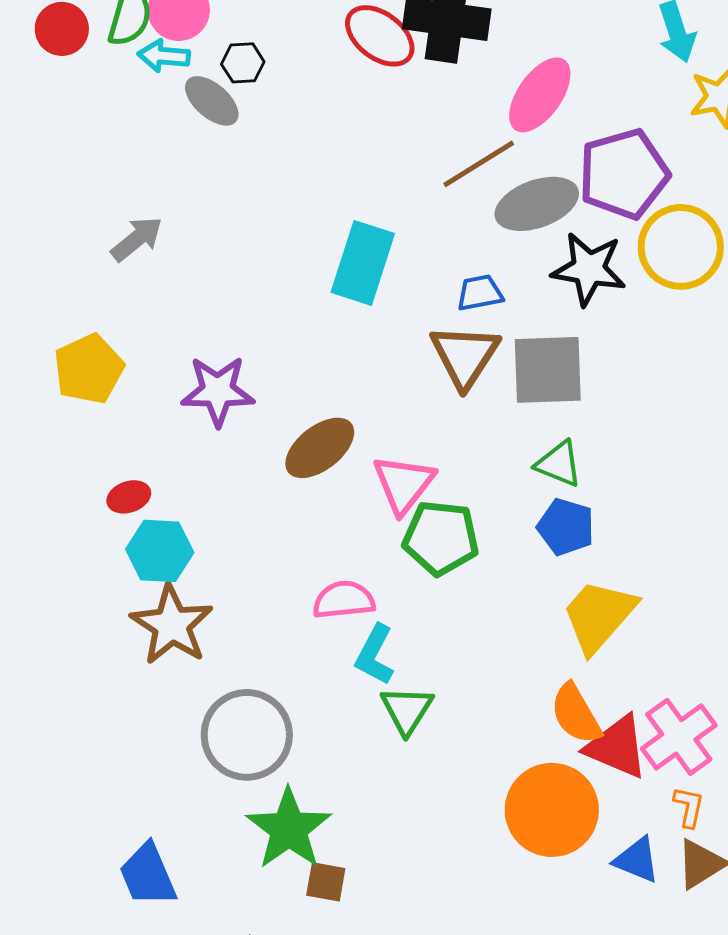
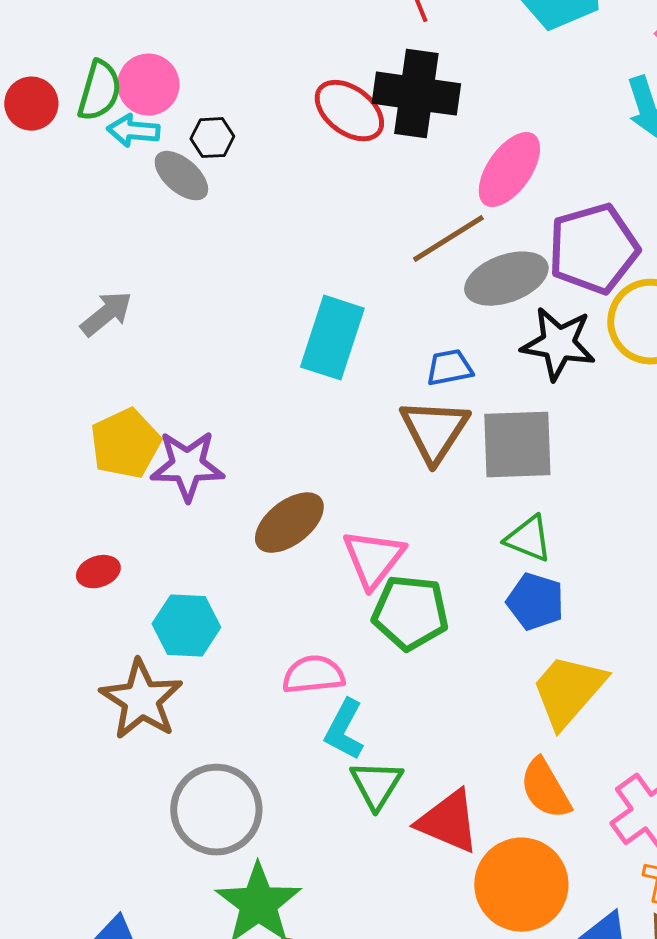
yellow pentagon: (89, 369) -> (125, 444), moved
cyan hexagon: (160, 551) -> (186, 626), moved
red triangle: (617, 747) -> (448, 822), moved

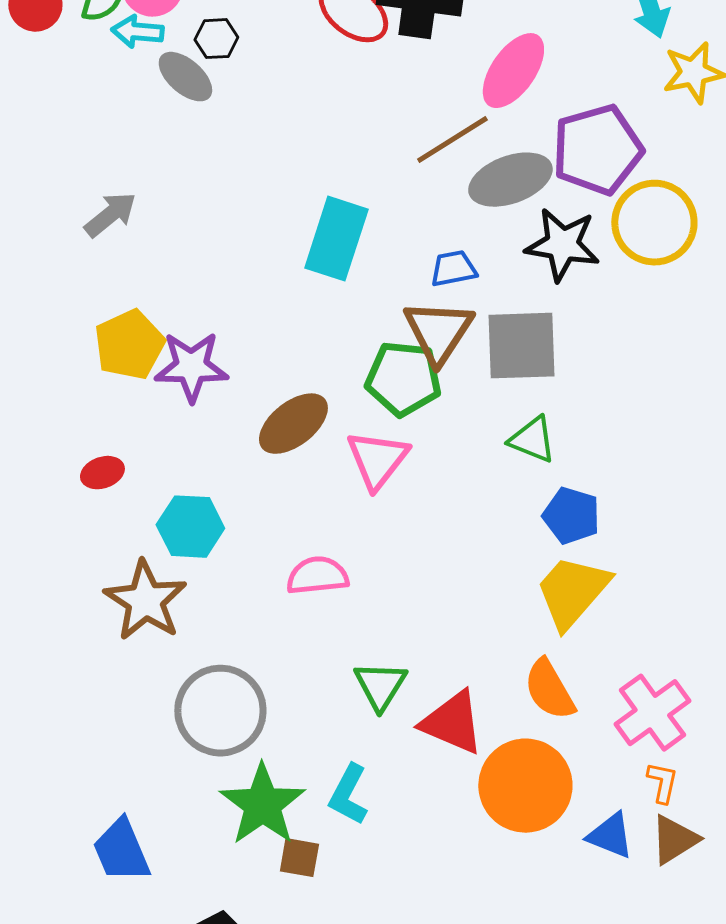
blue pentagon: (535, 602) -> (571, 516), moved
green pentagon: (410, 613) -> (403, 379), moved
cyan L-shape: (344, 730) -> (348, 795), moved

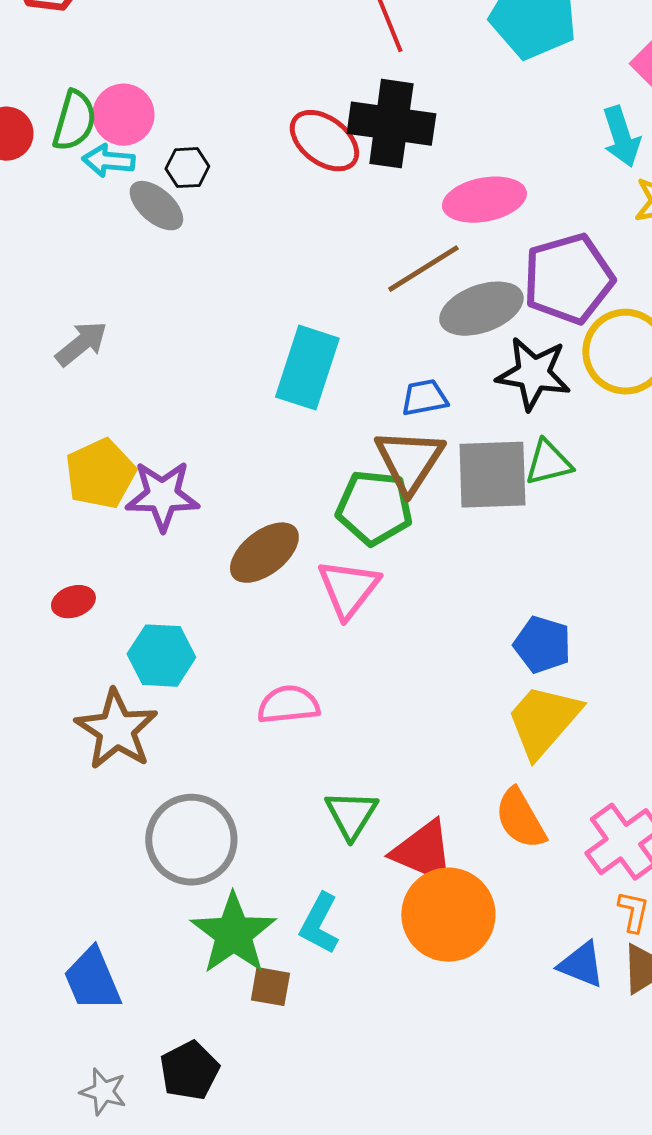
pink ellipse: (513, 71) -> (484, 200), turned 44
green triangle: (532, 440) -> (548, 463), moved, turned -36
orange circle: (525, 786) -> (448, 915), moved

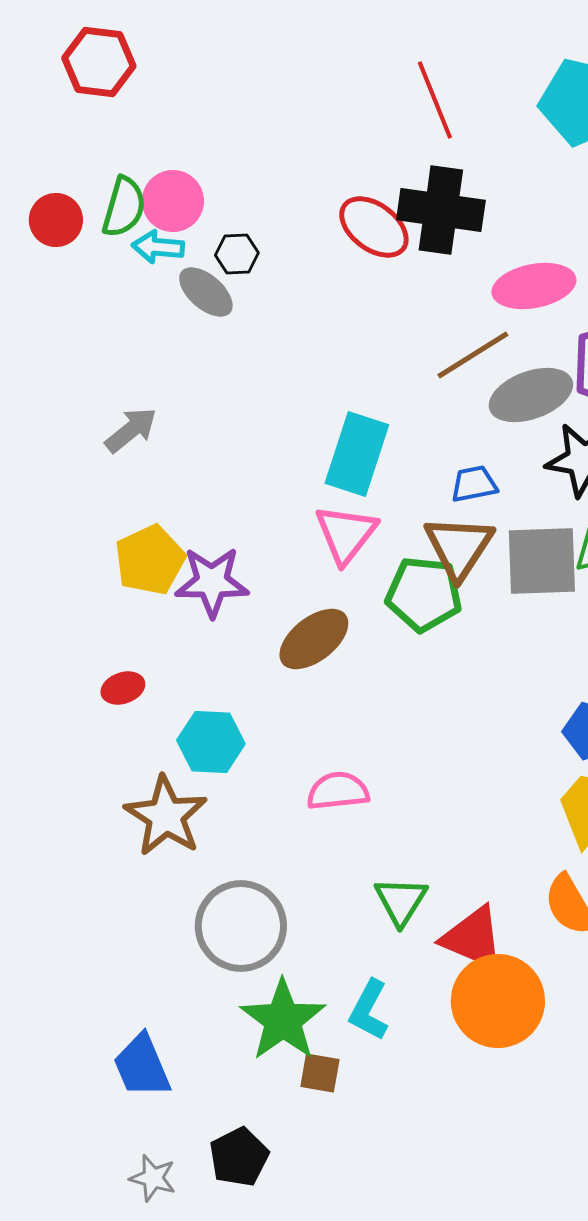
pink triangle: (348, 589) -> (346, 534), moved

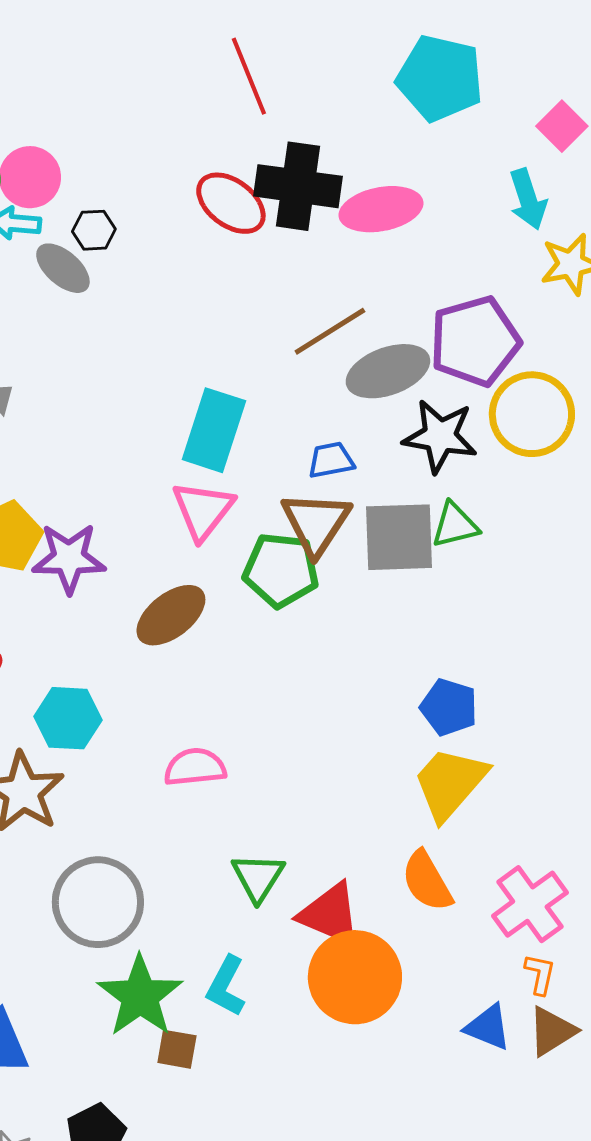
red line: (435, 100) -> (249, 76), moved
pink ellipse: (534, 286) -> (381, 209), moved

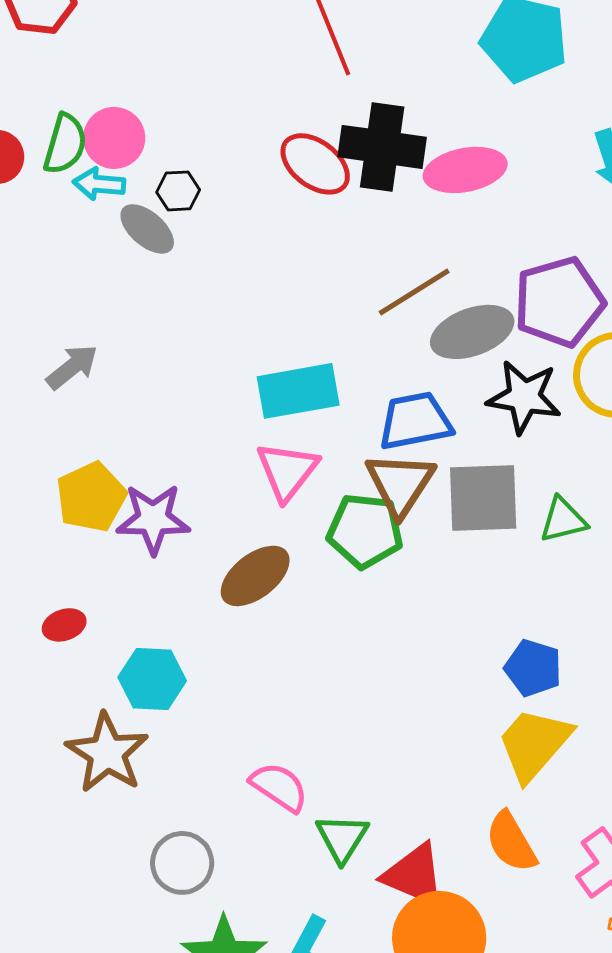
cyan rectangle: (214, 430) -> (298, 391), turned 62
blue trapezoid: (331, 460) -> (415, 421), size x1.6
green triangle: (455, 525) -> (563, 520), moved
pink semicircle: (195, 767) -> (279, 787), moved, turned 40
gray circle: (98, 902) -> (182, 863), size x0.7

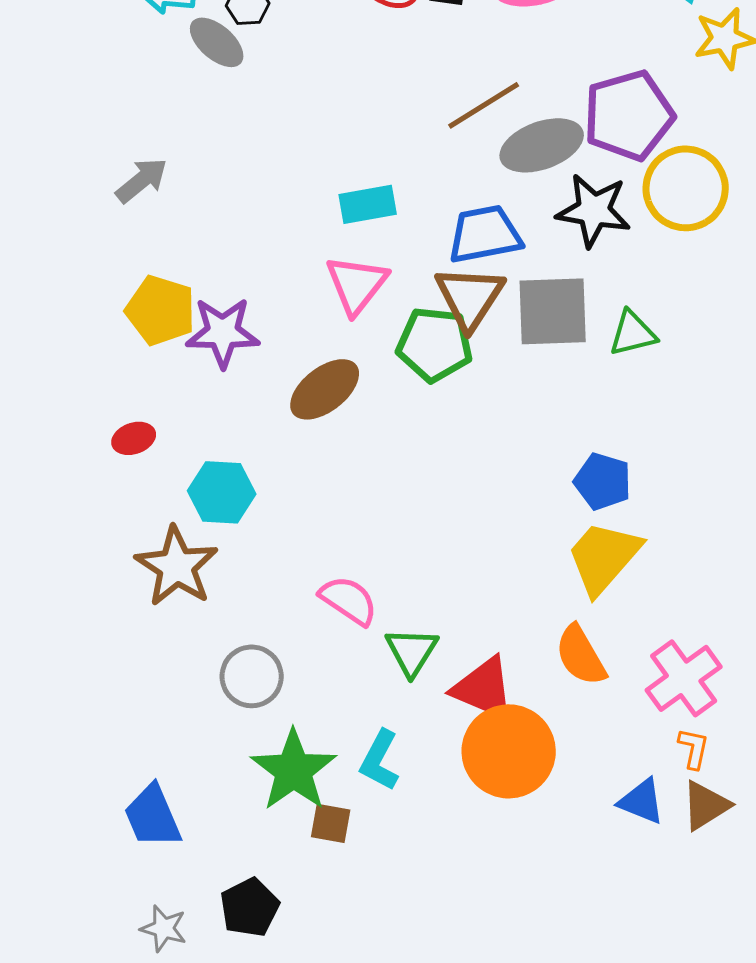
cyan rectangle: (298, 391) -> (368, 204), size x0.7
yellow pentagon: (91, 497) -> (161, 310), turned -30

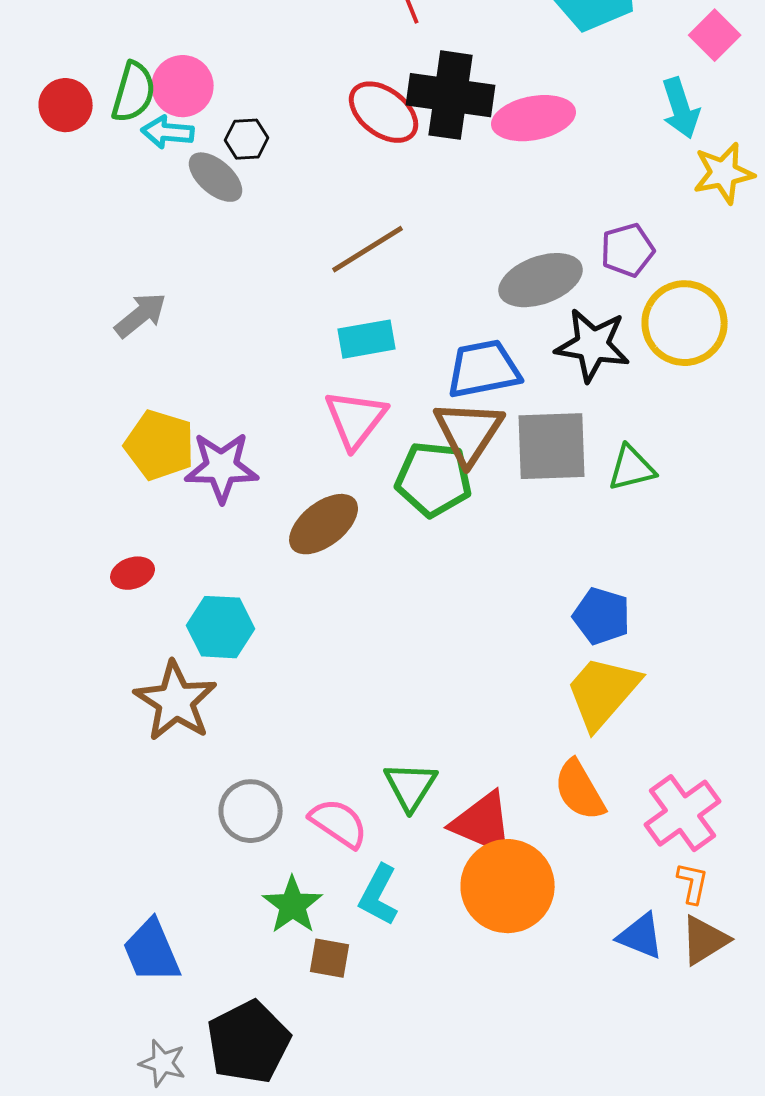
brown line: (484, 105) -> (368, 249), moved
purple pentagon: (629, 115) -> (628, 250), size x0.6
pink semicircle: (349, 600) -> (339, 823), moved
green star: (294, 770) -> (293, 905), size x0.7
black pentagon: (250, 907) -> (249, 1042), size x1.4

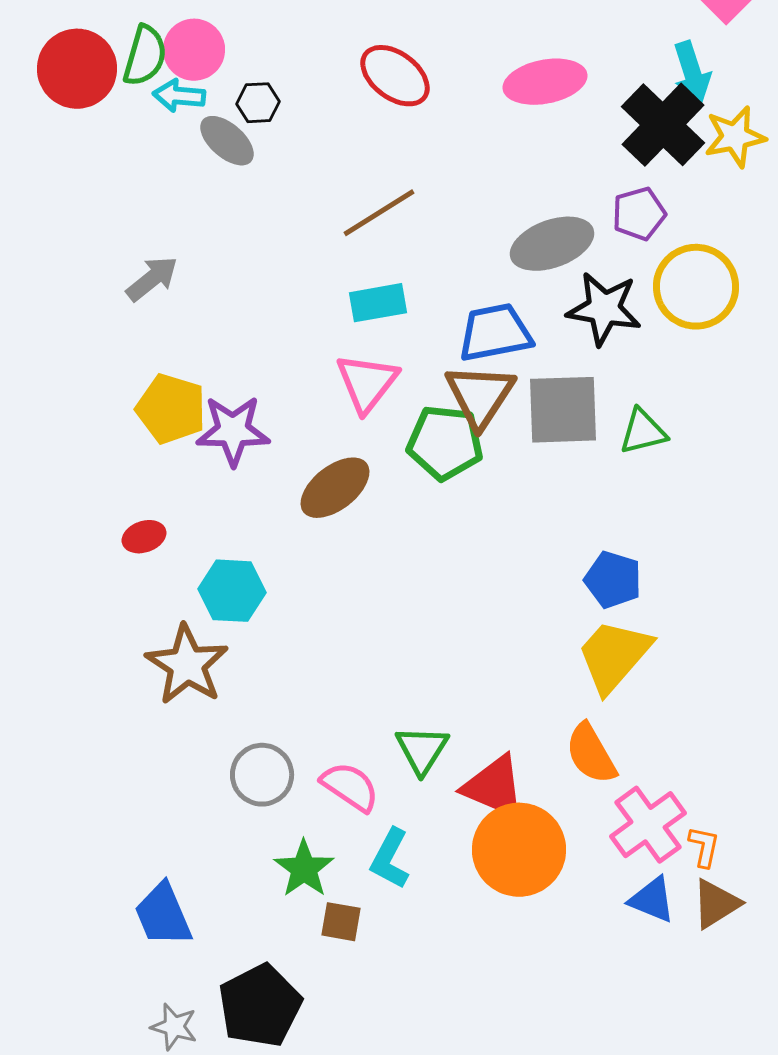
black cross: (451, 95) -> (663, 125), moved, turned 36
red circle: (66, 105) -> (77, 69), size x1.5
pink cross: (683, 813) -> (648, 825), moved

